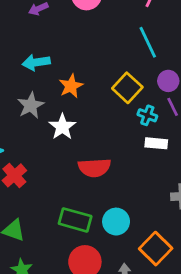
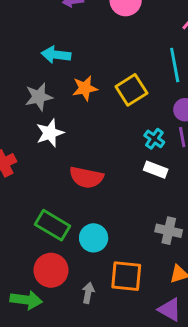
yellow square: (127, 88) -> (131, 90), moved
white star: (62, 127) -> (50, 133), moved
orange square: (156, 249) -> (126, 276), turned 36

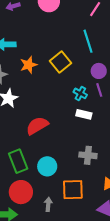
red semicircle: (86, 177) -> (37, 126), turned 145
green rectangle: (52, 225) -> (18, 161), turned 45
gray cross: (169, 231) -> (88, 155), moved

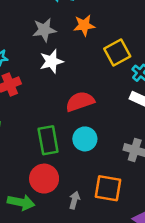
yellow square: (60, 62) -> (117, 52), moved
cyan circle: (47, 166) -> (85, 139), moved

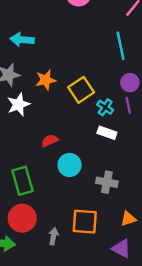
orange star: (84, 25) -> (46, 80), moved
red semicircle: (80, 102) -> (50, 141), size x0.6
cyan circle: (85, 139) -> (70, 165), moved

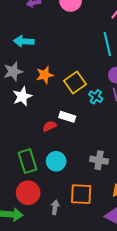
white rectangle: (107, 133) -> (67, 117), moved
cyan circle: (70, 165) -> (56, 161), moved

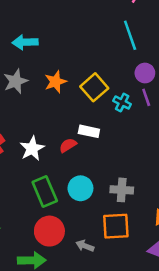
white star: (22, 96) -> (32, 149), moved
gray cross: (99, 160) -> (122, 190), moved
gray arrow: (55, 207) -> (85, 246), turned -72

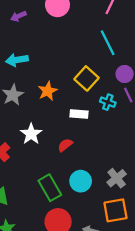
yellow square: (94, 87) -> (86, 78), moved
white rectangle: (89, 131) -> (79, 114), moved
white star: (32, 149) -> (31, 134), moved
gray cross: (122, 190) -> (117, 178), turned -36

